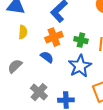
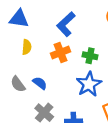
blue semicircle: (47, 57) -> (40, 83), moved
gray semicircle: (15, 66) -> (18, 84), turned -84

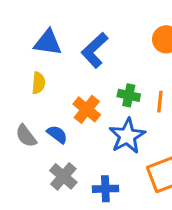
blue triangle: (19, 19) -> (48, 42), moved
orange cross: (61, 53) -> (87, 109), moved, turned -30

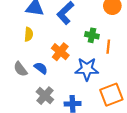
green cross: (129, 95) -> (92, 35), moved
blue star: (127, 136) -> (87, 69), turned 30

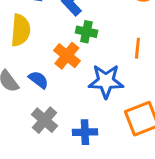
yellow semicircle: (29, 34) -> (21, 30), size x1.5
green cross: (92, 35) -> (86, 32), moved

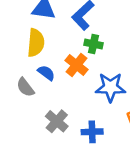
blue semicircle: (38, 80) -> (46, 73), moved

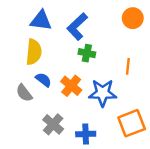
orange cross: (76, 65) -> (71, 86), moved

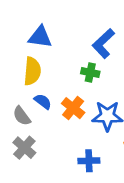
blue L-shape: (77, 27) -> (103, 43), moved
gray cross: (53, 124) -> (24, 148), moved

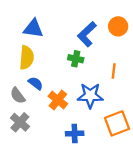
orange cross: (73, 108) -> (58, 100), moved

